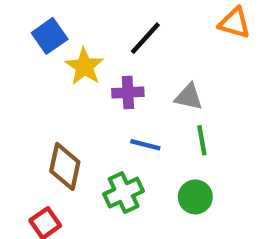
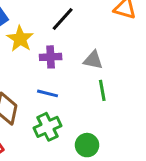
blue line: (145, 145) -> (48, 93), moved
green circle: (195, 197) -> (87, 145), moved

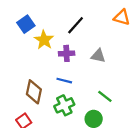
green line: (102, 90) -> (105, 96), moved, turned -42

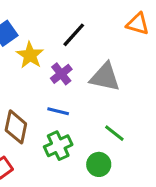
purple cross: (67, 53) -> (61, 74), turned -35
gray triangle: (98, 56) -> (105, 77), size x1.5

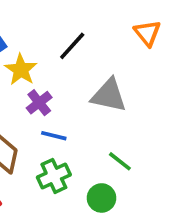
orange triangle: (138, 24) -> (147, 33), turned 35
purple cross: (61, 74) -> (39, 103), moved

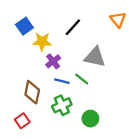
yellow star: (21, 70) -> (42, 42), turned -30
green line: (120, 161) -> (82, 79), moved

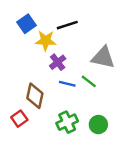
black line: (73, 27) -> (67, 25), moved, turned 30
green cross: (62, 105) -> (67, 122), moved
red square: (22, 121) -> (19, 119), moved

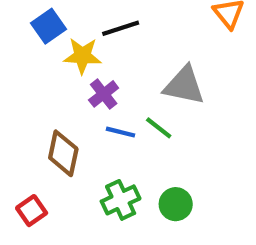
red square: (19, 119) -> (32, 211), moved

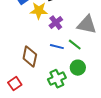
purple cross: (104, 94) -> (56, 23), moved
green circle: (176, 204) -> (78, 68), moved

